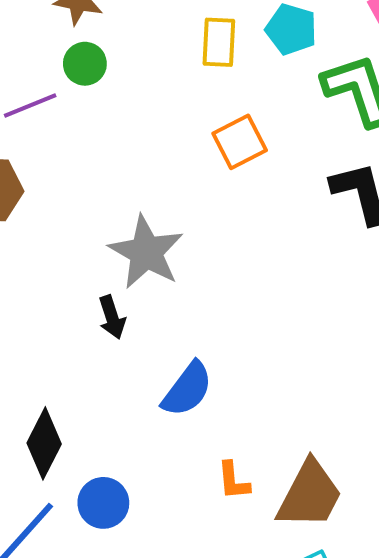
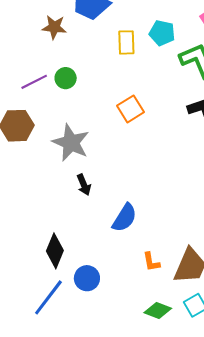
green circle: (85, 64) -> (66, 78), moved
orange square: (240, 142) -> (130, 109), moved
gray star: (146, 252) -> (71, 143), moved

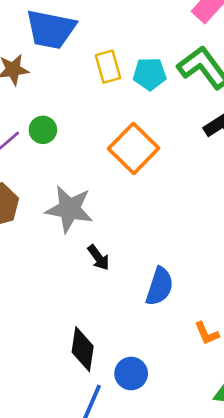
cyan pentagon: (162, 33) -> (150, 74), moved
orange square: (130, 109) -> (134, 148), size x1.4

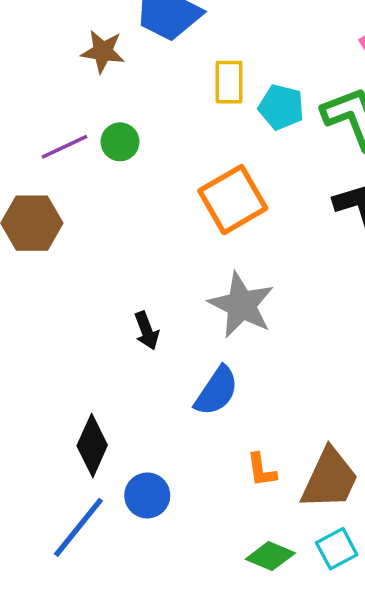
gray star: (69, 209) -> (241, 305), moved

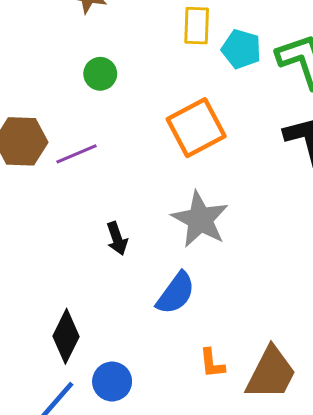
purple line: (65, 147) -> (76, 154), moved

